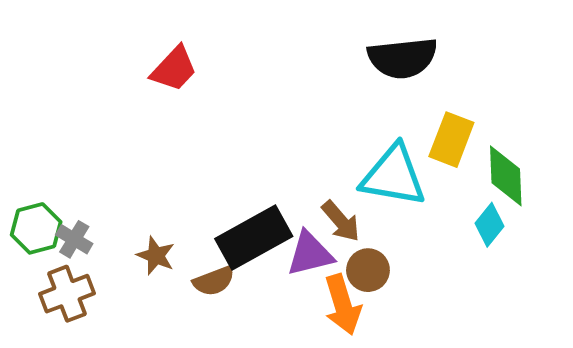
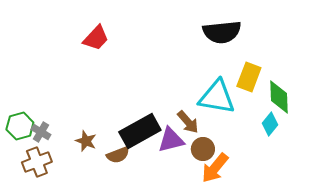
orange arrow: (343, 305) -> (215, 168), moved, turned 56

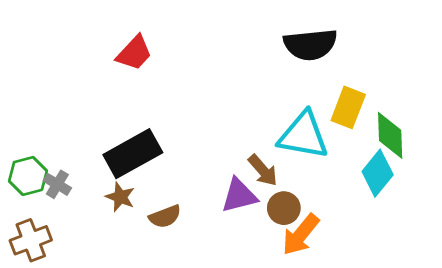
cyan diamond: (270, 124) -> (378, 173), size x1.4
black rectangle: (140, 131) -> (133, 154), moved
brown cross: (37, 162) -> (31, 240), moved

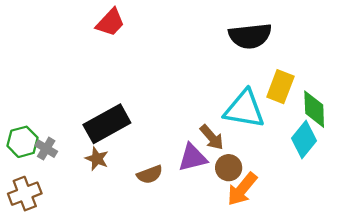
red trapezoid: (134, 53) -> (110, 22), moved
brown semicircle: (165, 216) -> (150, 174), moved

